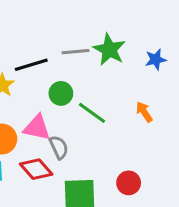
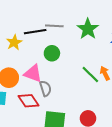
gray line: (76, 52) -> (54, 26), moved
green line: (92, 113) -> (90, 74), moved

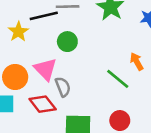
pink triangle: (33, 74) -> (45, 69), turned 30
green line: (90, 74) -> (118, 79), moved

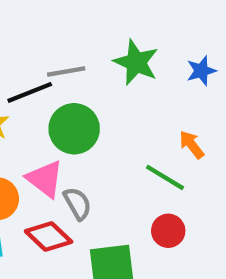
green circle: (67, 42) -> (74, 129), size x1.5
red circle: (120, 121) -> (168, 231), moved

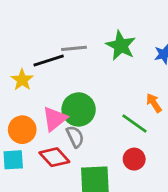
green circle: (74, 129) -> (79, 109), moved
pink triangle: (45, 179) -> (55, 119), turned 40

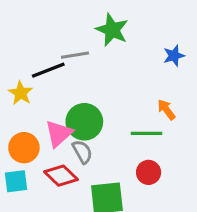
green star: (121, 46) -> (112, 30), moved
green line: (135, 123) -> (147, 133), turned -32

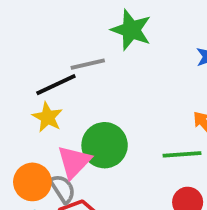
yellow star: (21, 93) -> (47, 117), moved
gray semicircle: (82, 152) -> (63, 189), moved

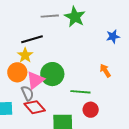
gray line: (88, 64) -> (50, 16), moved
green line: (182, 154) -> (80, 92), moved
orange circle: (32, 182) -> (17, 72), moved

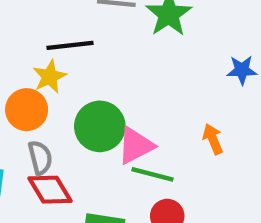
pink triangle: (35, 80) -> (136, 145), moved

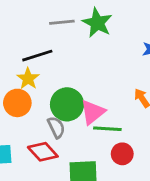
gray semicircle: (40, 158) -> (56, 127), moved

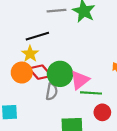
gray semicircle: (56, 127) -> (52, 92), turned 35
red diamond: (43, 152) -> (40, 72), moved

